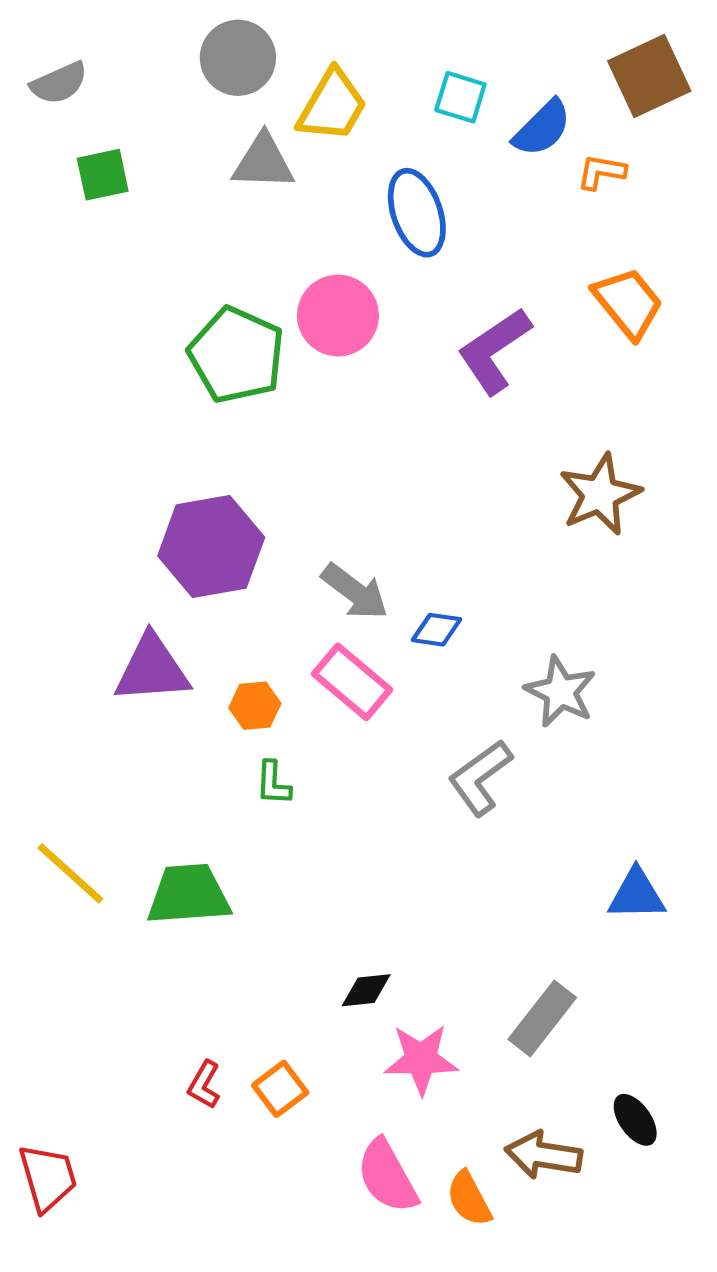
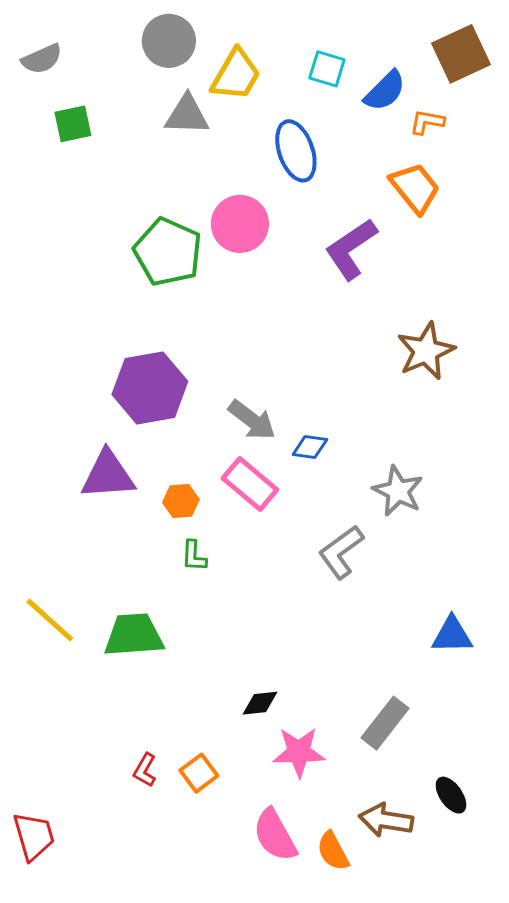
orange trapezoid: (628, 303) -> (415, 188), moved

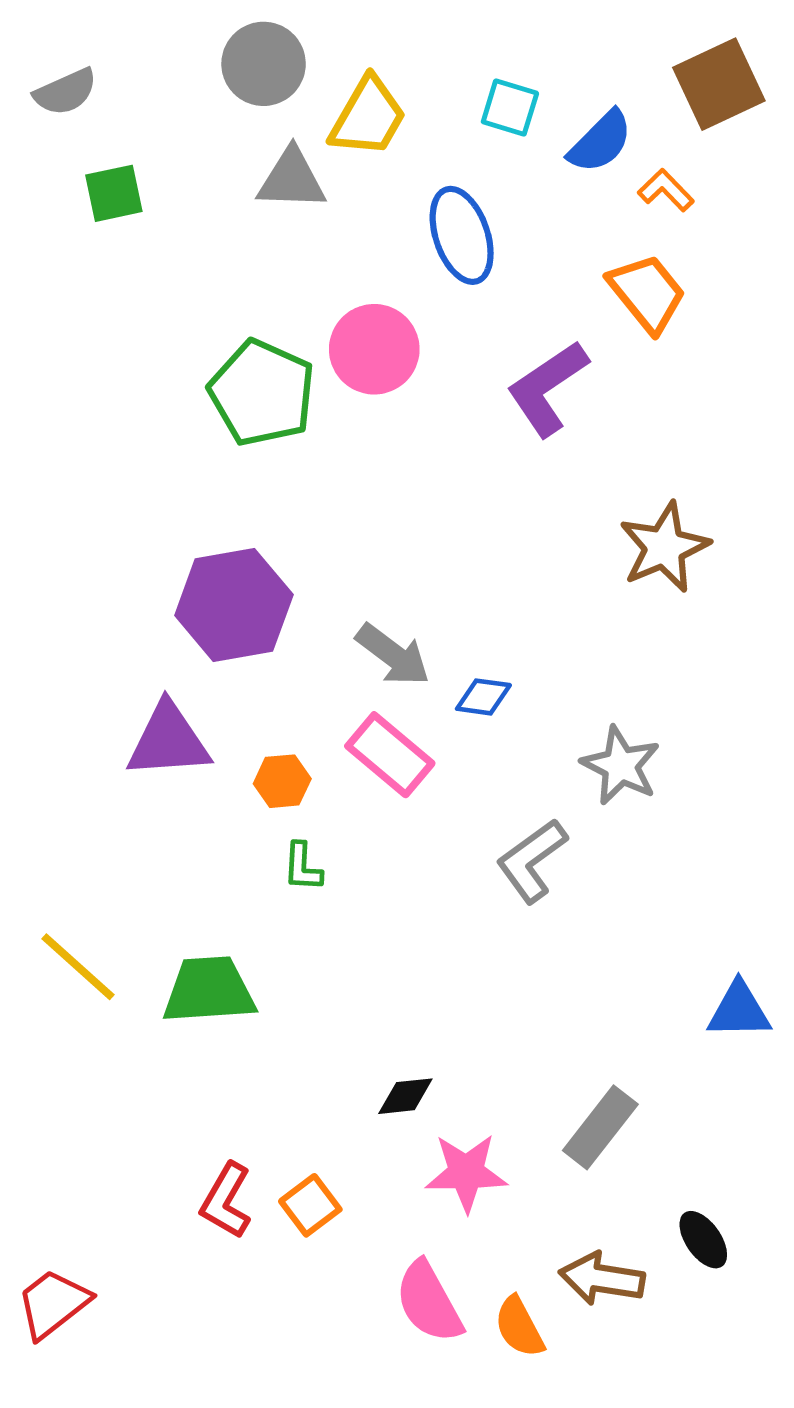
orange L-shape: (427, 122) -> (666, 190), turned 36
blue triangle: (452, 635) -> (739, 1010), moved
red L-shape: (145, 770) -> (226, 1201), size x1.4
red trapezoid: (34, 836) -> (53, 1304), turned -112

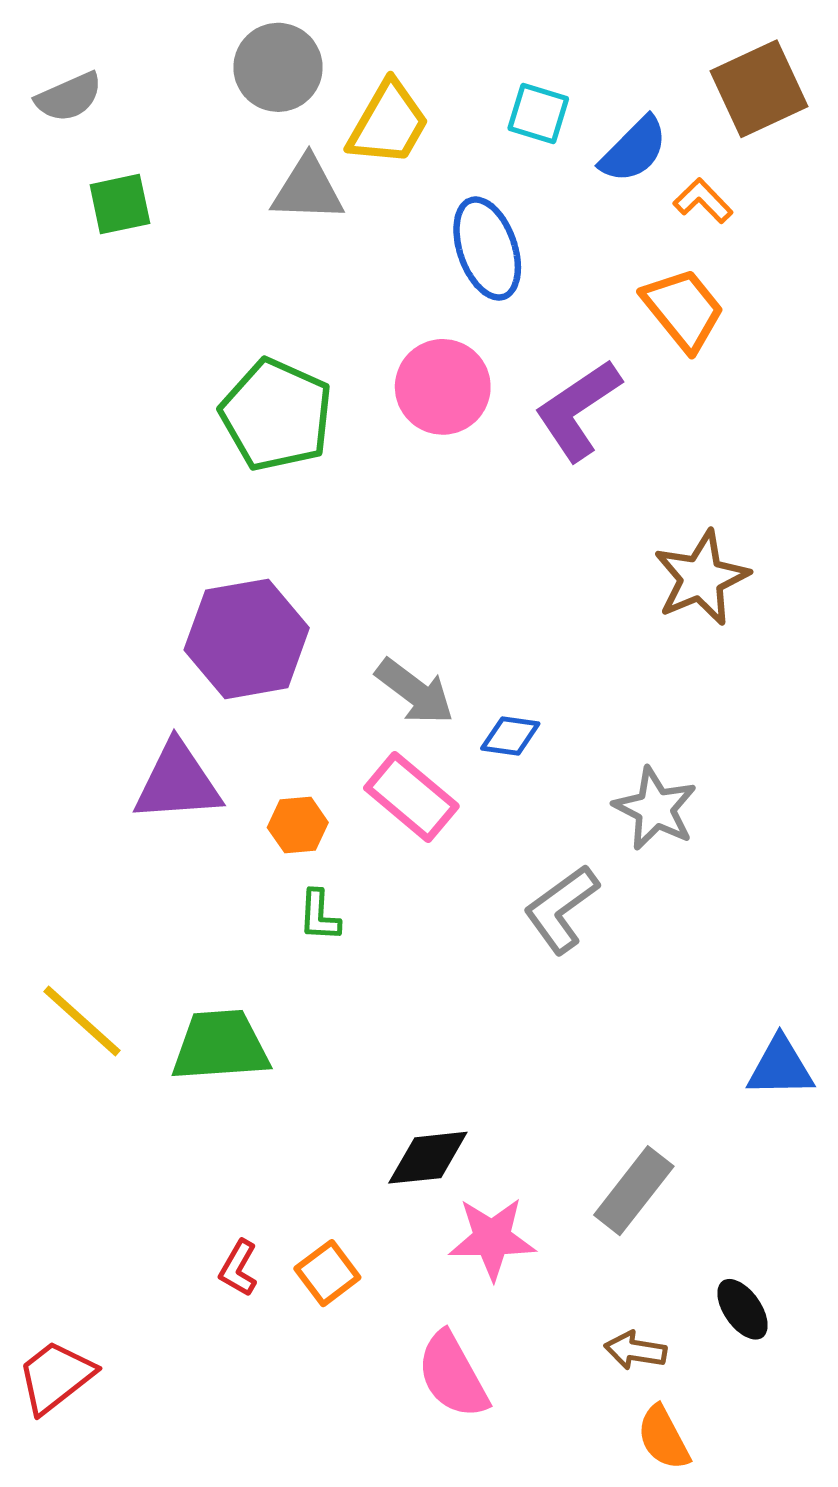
pink circle: (374, 349) -> (443, 387), moved
black diamond: (405, 1096) -> (428, 1158), size x1.4
red L-shape: (226, 1201) -> (238, 1268), size x0.7
brown arrow: (602, 1279) -> (635, 1350), size x0.7
orange semicircle: (519, 1327) -> (663, 1438), moved

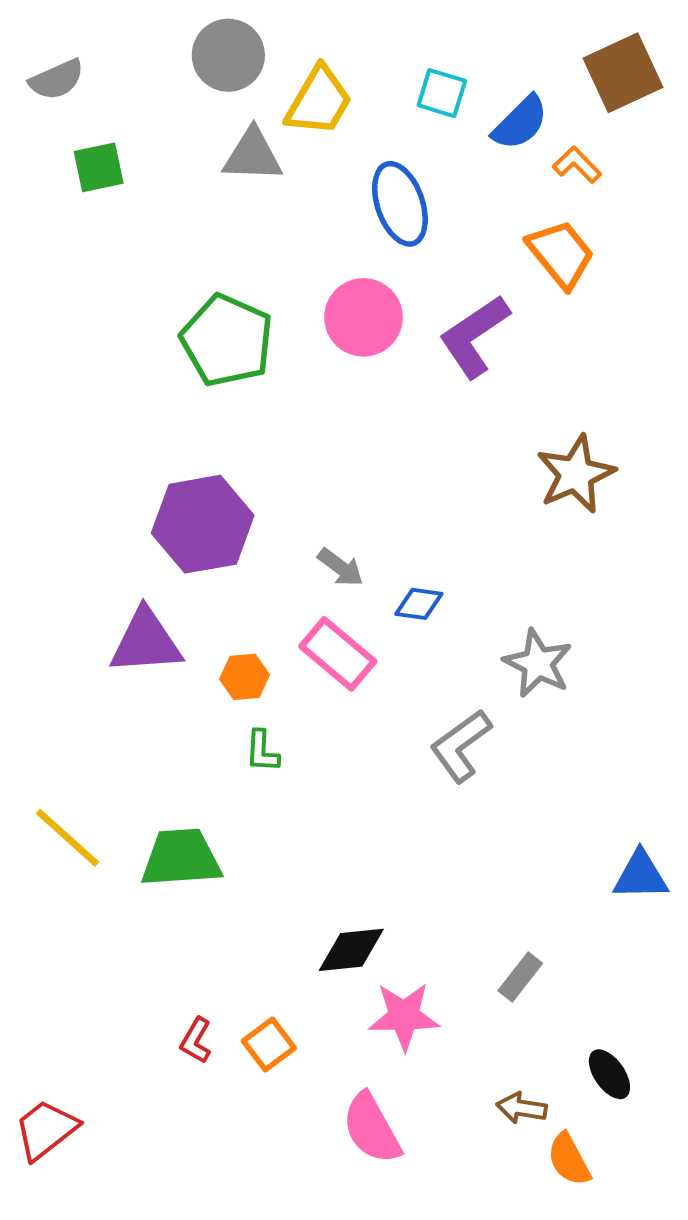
gray arrow: (415, 692) -> (340, 567), size x0.7
gray rectangle: (634, 1191) -> (520, 977), size x0.7
orange semicircle: (663, 1438) -> (569, 1159), moved

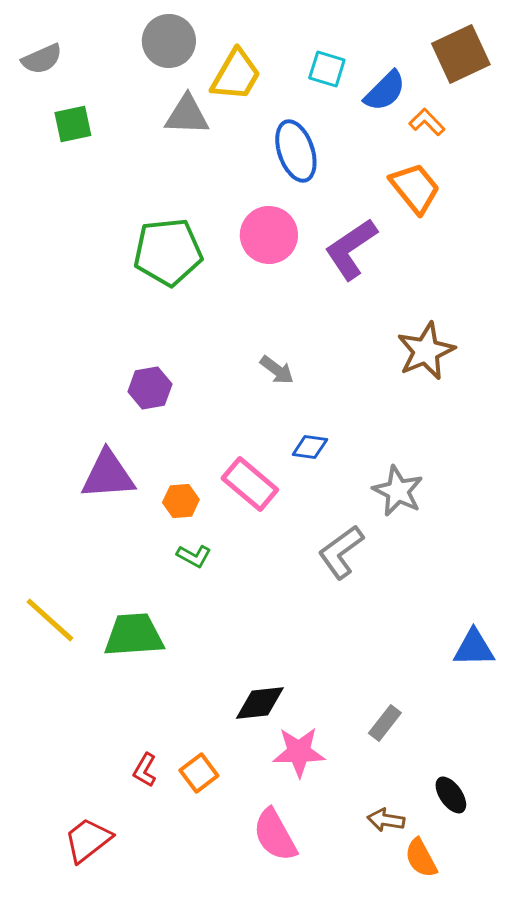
green pentagon: (227, 340) -> (168, 252), turned -30
purple hexagon: (203, 524) -> (150, 388), size x0.6
gray arrow: (340, 567) -> (277, 370), moved
green L-shape: (262, 751) -> (194, 556), turned -64
red trapezoid: (46, 1130) -> (88, 840), moved

